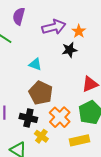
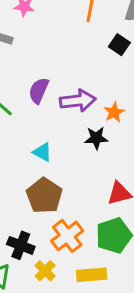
purple semicircle: (19, 16) -> (39, 91), moved
black cross: (28, 118) -> (21, 245), moved
yellow cross: (41, 136) -> (45, 271), moved

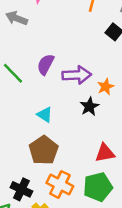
black star: (96, 138) -> (90, 107), turned -30
orange cross: (67, 236) -> (60, 184), turned -30

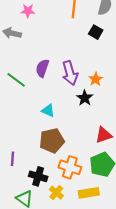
purple arrow: (77, 75) -> (70, 73), turned 85
brown pentagon: (44, 150) -> (52, 141), turned 30

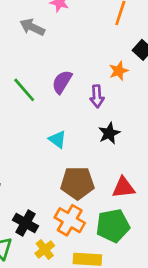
purple arrow: (70, 73) -> (97, 96), size x0.7
orange star: (96, 79) -> (119, 71), moved
brown pentagon: (52, 141) -> (77, 183), moved

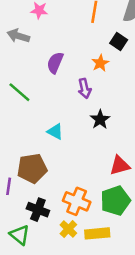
purple semicircle: (62, 82) -> (55, 63), moved
brown pentagon: (77, 183) -> (32, 168), moved
yellow cross: (45, 250) -> (68, 229), moved

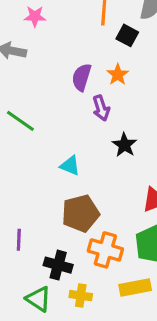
black square: (119, 41) -> (127, 35), moved
purple semicircle: (55, 63) -> (82, 77), moved
brown pentagon: (32, 168) -> (80, 213), moved
yellow cross: (68, 229) -> (81, 296), moved, turned -30

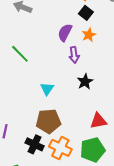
black square: (127, 35) -> (86, 13), moved
cyan triangle: (70, 166) -> (47, 89), turned 32
black cross: (58, 265) -> (35, 144), moved

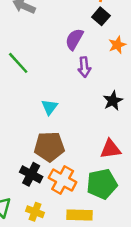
orange star: (89, 35) -> (117, 45), moved
black star: (85, 82) -> (113, 101), moved

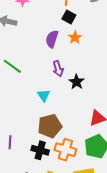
orange star: (117, 45) -> (75, 38), moved
purple arrow: (84, 67) -> (58, 69), moved
black star: (113, 101) -> (77, 82), moved

